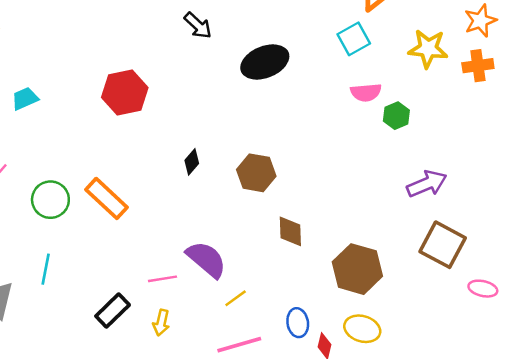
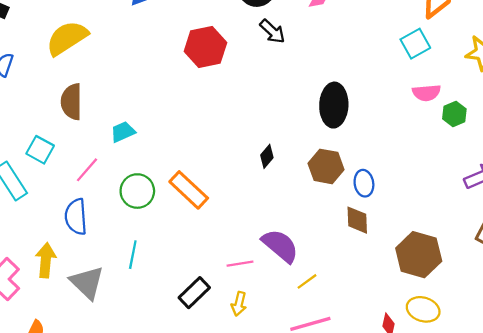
black ellipse: (265, 62) -> (334, 105), moved, turned -66
red hexagon: (125, 92) -> (205, 47), moved
cyan trapezoid: (25, 99) -> (123, 132), moved
blue ellipse: (298, 323) -> (364, 183), moved

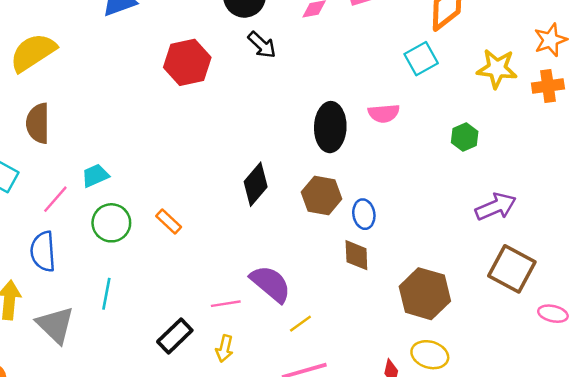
pink semicircle: (426, 93) -> (384, 113), moved
cyan trapezoid: (123, 132) -> (95, 176), moved
black diamond: (267, 156) -> (256, 184), size x1.6
orange rectangle: (189, 190) -> (169, 222), size x0.6

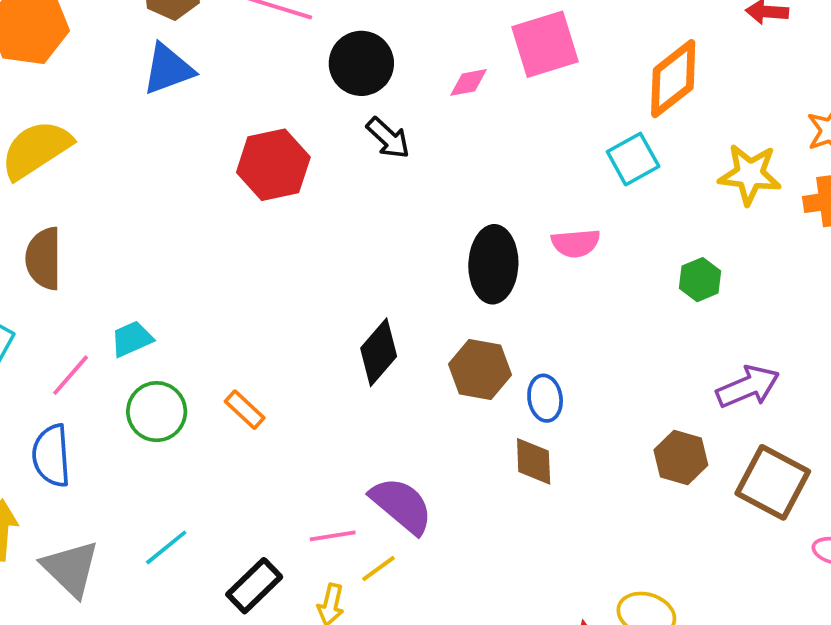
cyan line: (106, 294) -> (166, 547), moved, turned 40
brown hexagon: (425, 294) -> (681, 457), moved, size x0.7
yellow line: (300, 324) -> (379, 568), moved

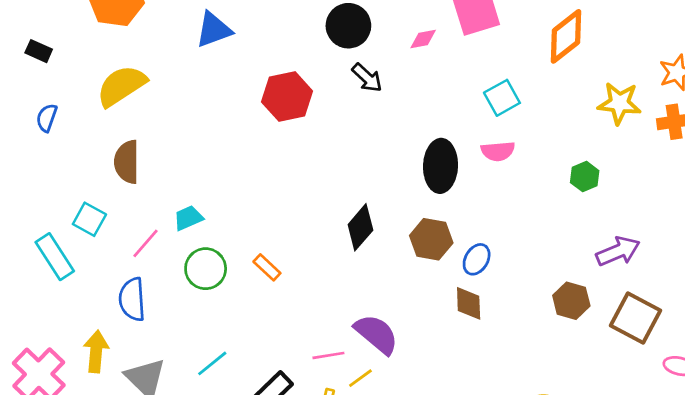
cyan square: (633, 159) -> (502, 98), moved
blue ellipse: (545, 398) -> (477, 259), turned 40

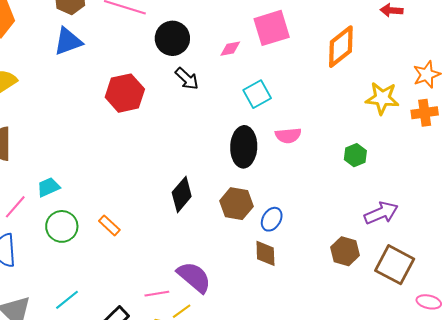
cyan square: (502, 98) -> (257, 94), moved

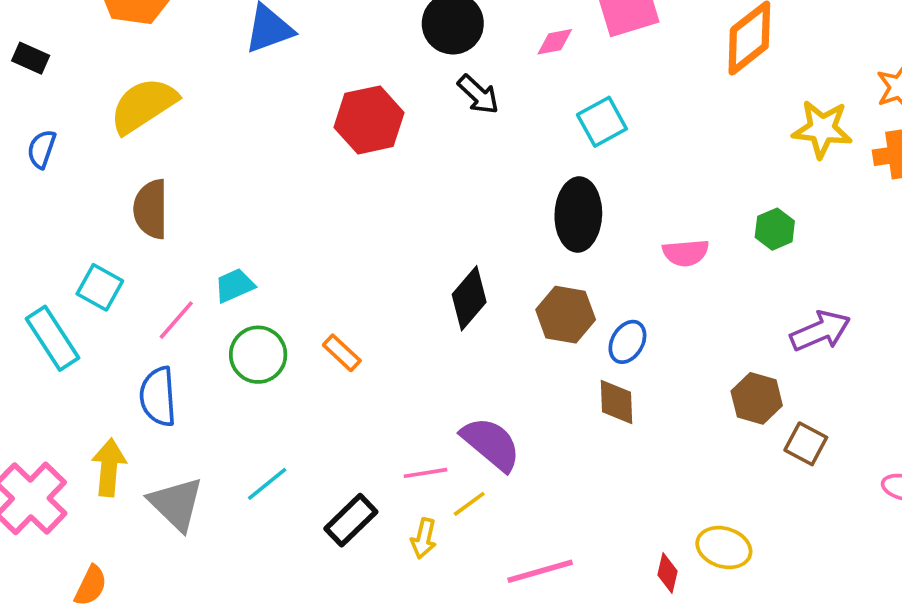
pink semicircle: (288, 135) -> (686, 253), moved
brown square: (395, 265) -> (806, 444), moved, size x0.6

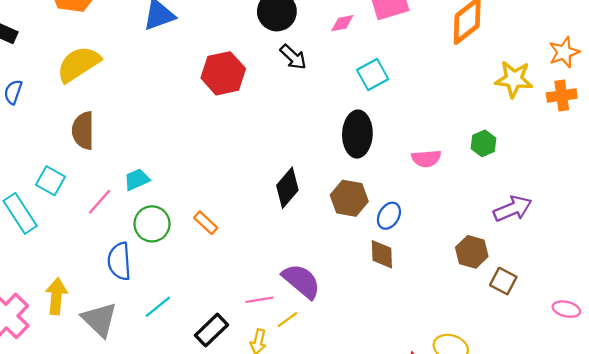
blue semicircle: (158, 397) -> (119, 261), moved

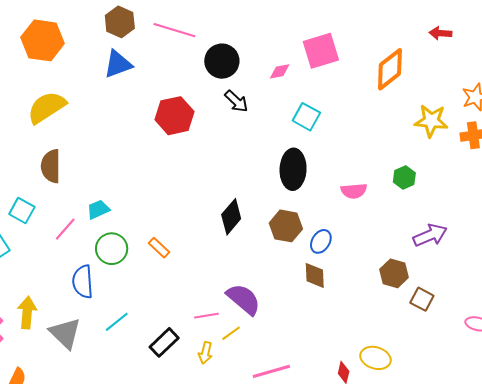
cyan square: (373, 74) -> (306, 117), turned -32

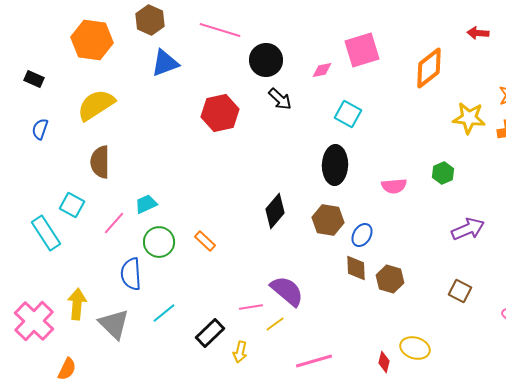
brown hexagon: (120, 22) -> (150, 20), moved
brown hexagon: (394, 273) -> (390, 279), moved
yellow arrow: (205, 353) -> (240, 352), moved

